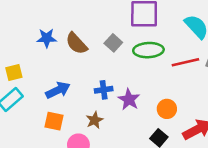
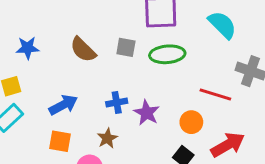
blue star: (47, 38) -> (28, 48), moved
gray square: (113, 43) -> (126, 47), turned -30
red line: (185, 62) -> (215, 95), moved, turned 32

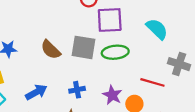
gray square: (126, 47) -> (83, 47), size x1.6
purple star: (147, 113) -> (112, 95), moved

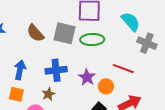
gray cross: (179, 64) -> (147, 43), moved
blue cross: (77, 90) -> (56, 70), size x1.5
blue arrow: (36, 92) -> (20, 70), turned -54

